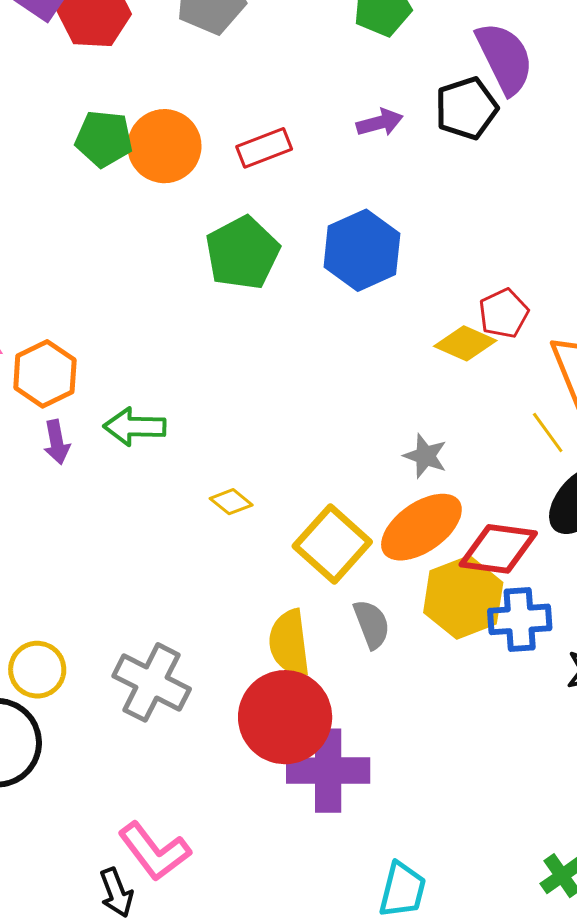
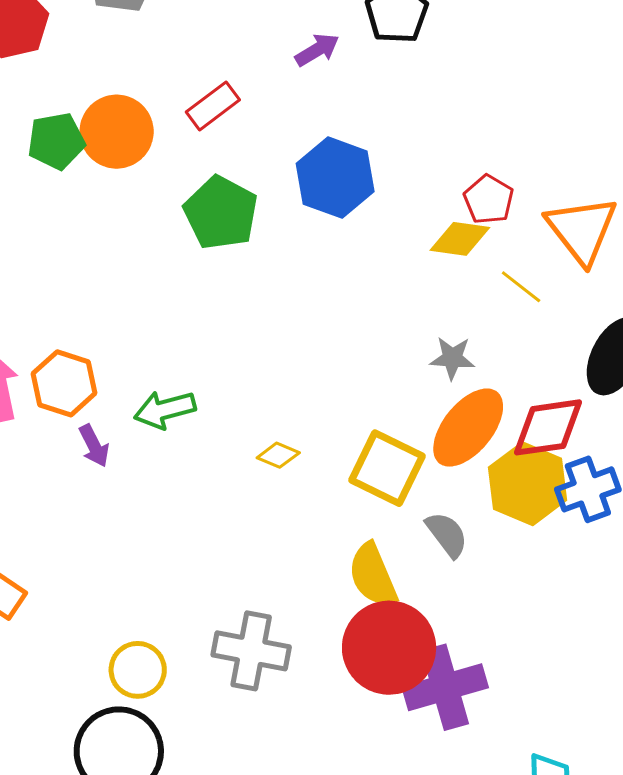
yellow line: (548, 433) -> (521, 287), moved

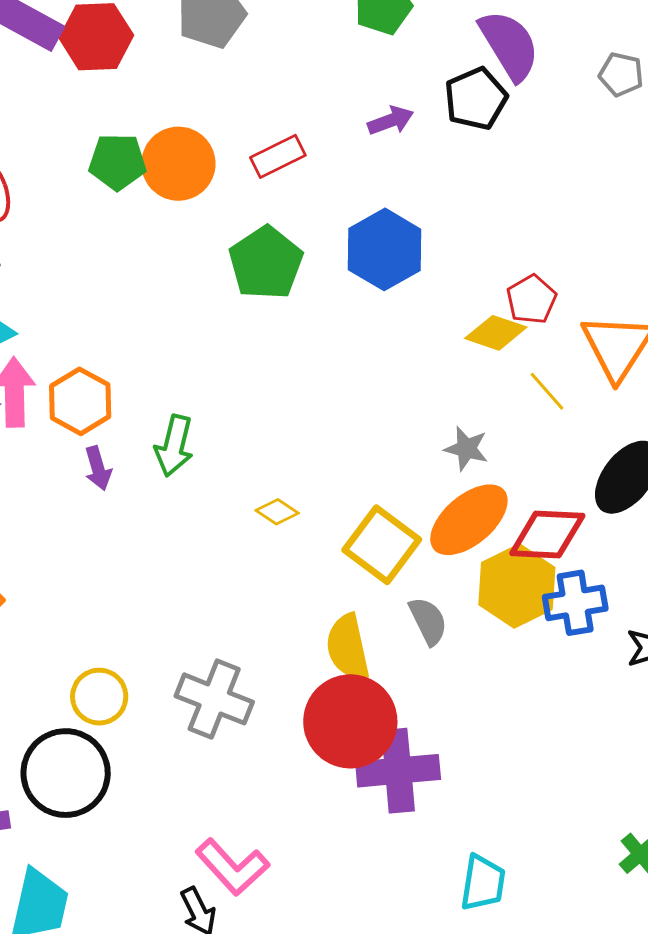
green arrow: (165, 410) -> (174, 446), turned -72

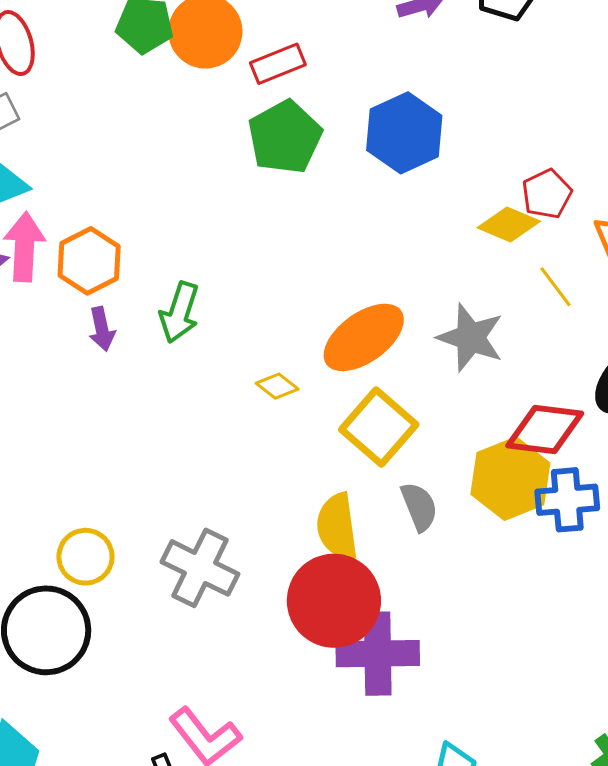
red rectangle: (278, 156) -> (278, 64), moved
gray star: (466, 449) -> (471, 338), size x1.5
orange ellipse: (469, 520) -> (364, 337), moved

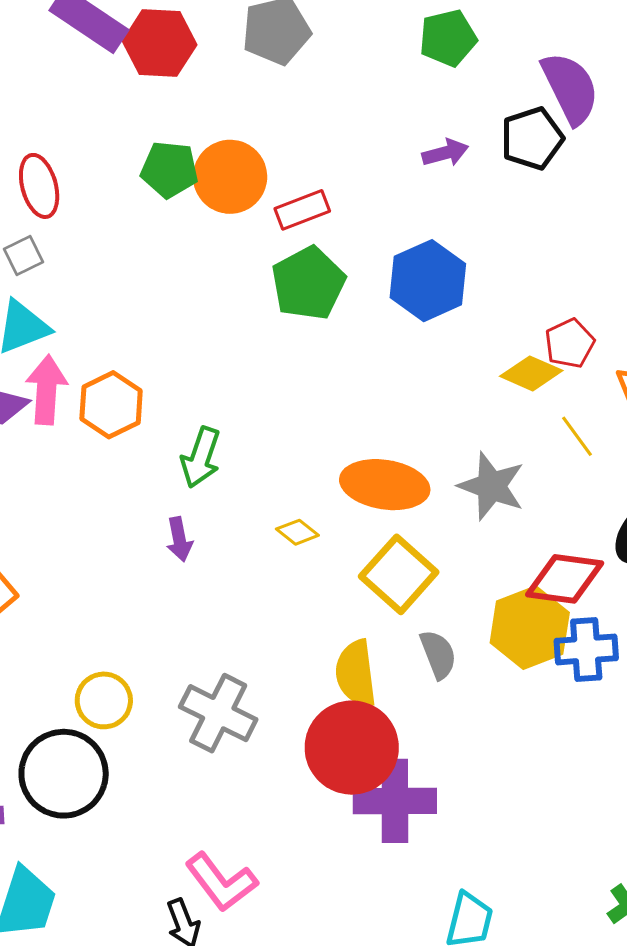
purple arrow: (102, 329) -> (179, 539), moved
orange ellipse: (364, 337) -> (385, 485), turned 44

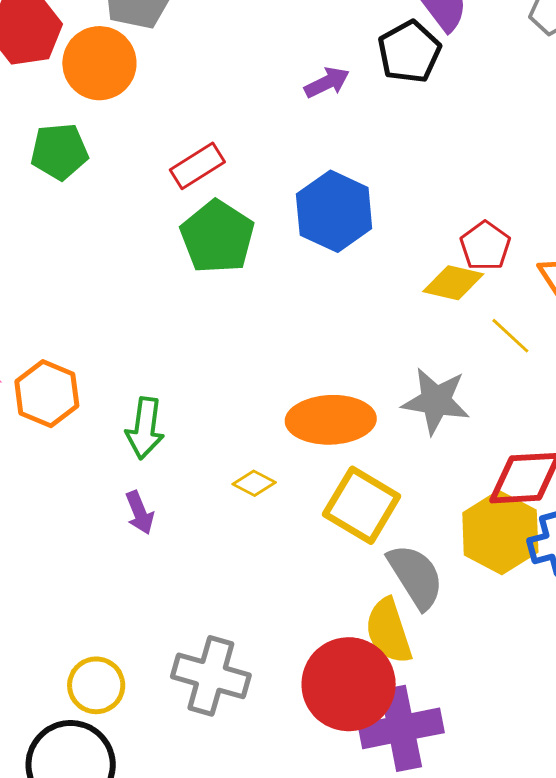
orange circle: (230, 177) -> (99, 63), moved
gray semicircle: (438, 654) -> (416, 576), size x1.4
yellow semicircle: (356, 673) -> (389, 631), moved

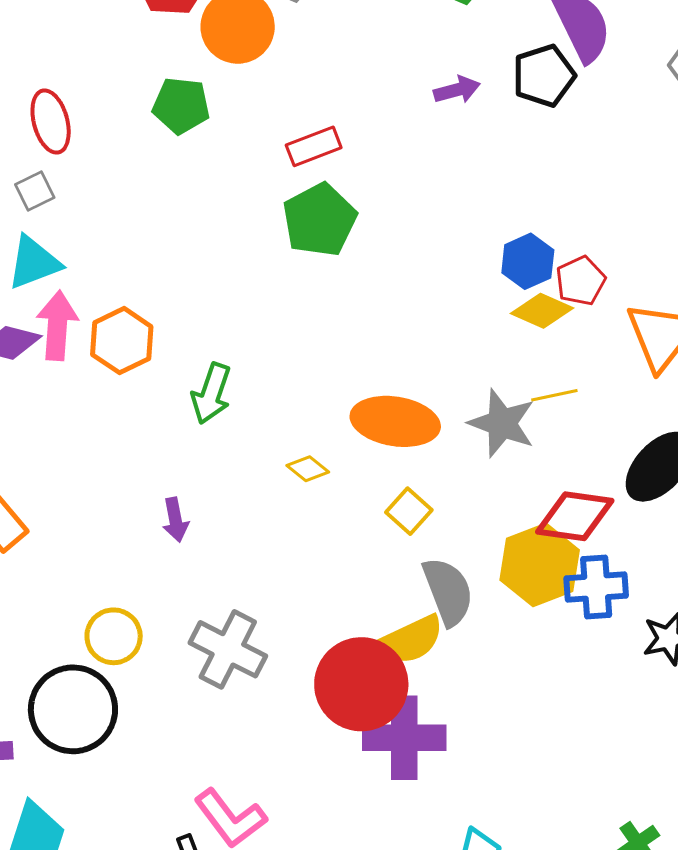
blue hexagon: (334, 211) -> (528, 261), moved, size x0.7
yellow line: (510, 336) -> (554, 395), moved, turned -66
yellow square: (362, 505) -> (409, 511), size x0.6
purple arrow: (140, 513) -> (175, 520), moved
yellow semicircle: (389, 631) -> (411, 640), turned -108

